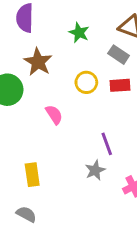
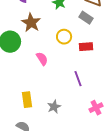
red rectangle: (120, 85) -> (86, 47), moved
gray star: (95, 170) -> (54, 107), moved

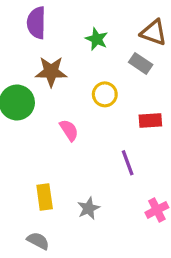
brown star: (31, 23) -> (51, 72), turned -30
red rectangle: (86, 47) -> (150, 120), moved

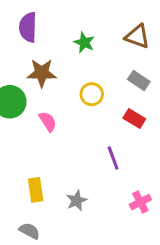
gray rectangle: (141, 63) -> (139, 80), moved
red rectangle: (150, 120) -> (134, 118), turned 35
pink semicircle: (69, 130) -> (48, 122), moved

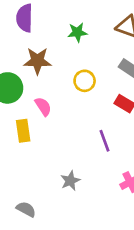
green star: (84, 43) -> (77, 32), turned -30
yellow rectangle: (36, 190) -> (23, 131), moved

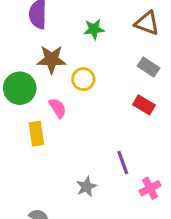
yellow circle: (85, 81) -> (83, 79), moved
purple line: (104, 141) -> (123, 162), moved

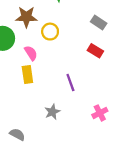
yellow rectangle: (36, 134) -> (27, 75), moved
purple line: (123, 162) -> (70, 82), moved

